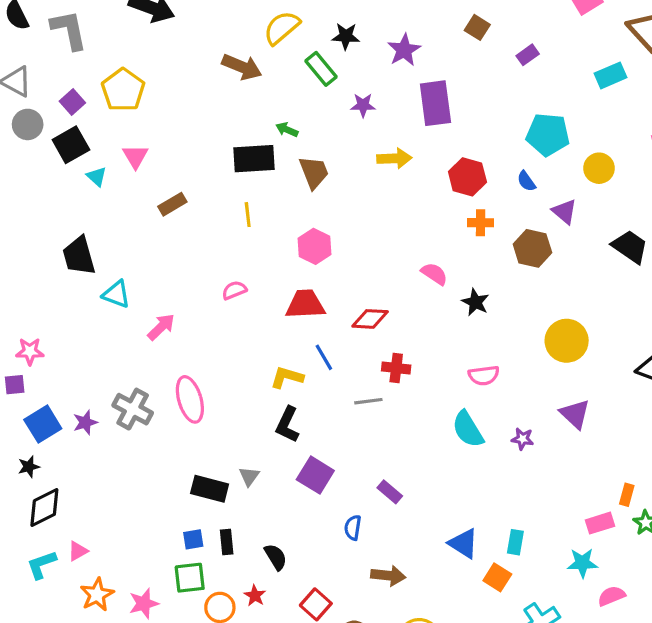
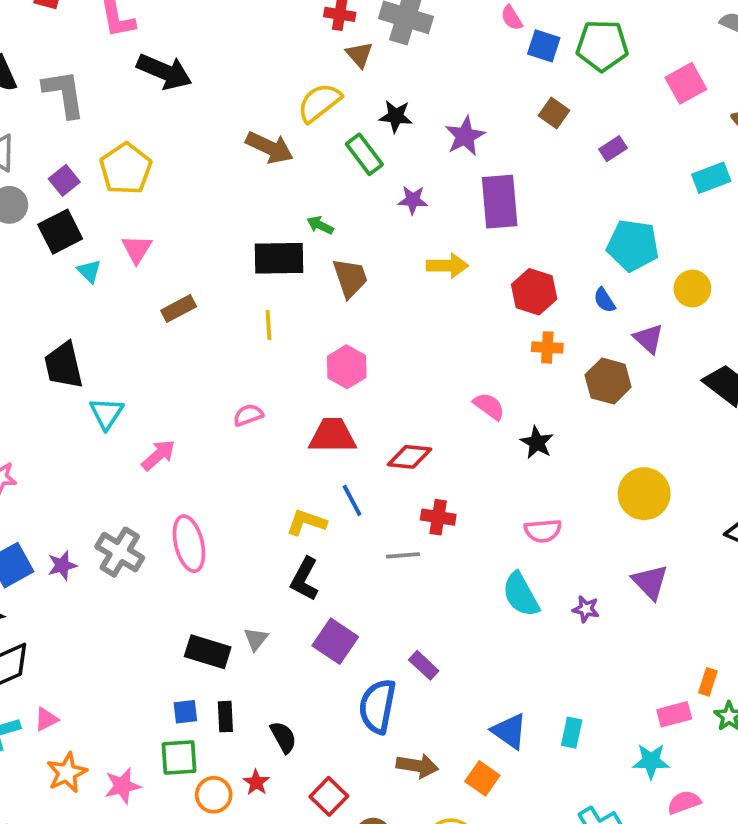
cyan triangle: (116, 294) -> (107, 413), turned 40
blue semicircle: (353, 528) -> (377, 706), size x1.8
orange square: (497, 577) -> (482, 778), moved

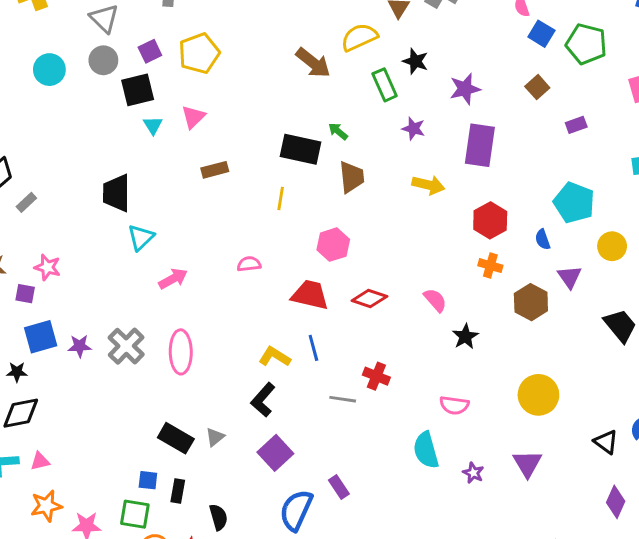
red diamond: (409, 457) -> (369, 298), moved

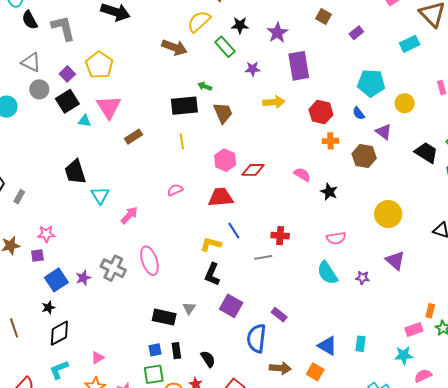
pink triangle: (193, 117) -> (109, 107), size x1.5
cyan triangle: (153, 125) -> (85, 121), turned -32
red diamond: (369, 298) -> (253, 170), moved
pink triangle: (40, 461) -> (98, 358), moved

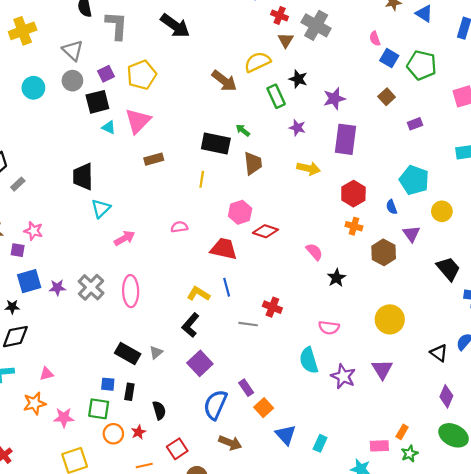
purple star: (362, 278) -> (343, 376), size x1.6
orange square: (315, 372) -> (264, 408), moved

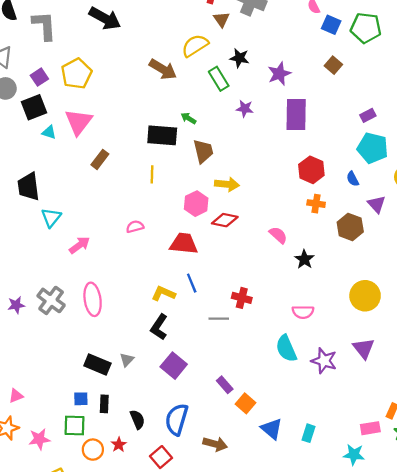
purple rectangle: (415, 124) -> (368, 115), moved
brown rectangle: (154, 159) -> (100, 159), turned -30
yellow arrow: (309, 168) -> (227, 184), moved
blue semicircle: (215, 405) -> (177, 419), moved

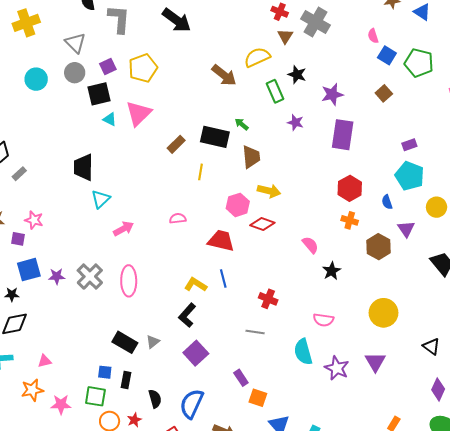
brown rectangle: (100, 159) -> (176, 144), moved
gray line: (219, 319) -> (255, 332), moved
orange square: (245, 403) -> (258, 398), turned -30

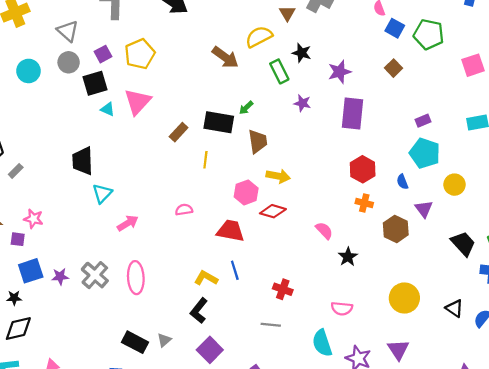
green arrow: (242, 124) -> (246, 108), turned -80
black triangle: (431, 347) -> (454, 308), moved

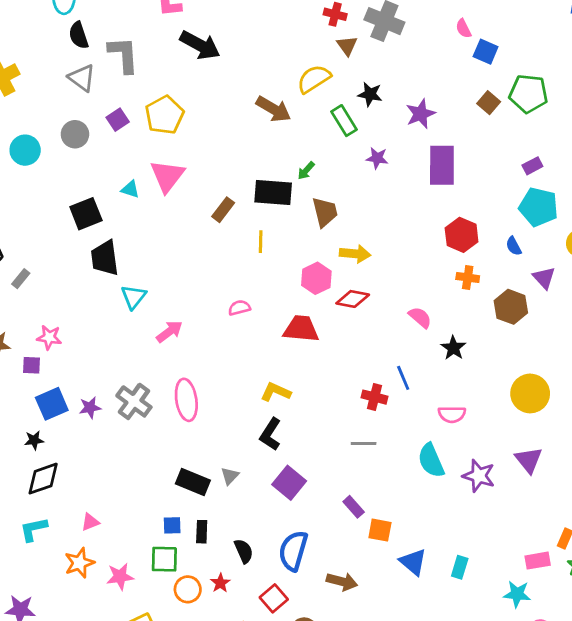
gray triangle: (68, 31) -> (82, 78), moved
green pentagon: (429, 34) -> (528, 94), moved
black square: (95, 83) -> (86, 214), moved
blue line: (235, 270) -> (403, 378), moved

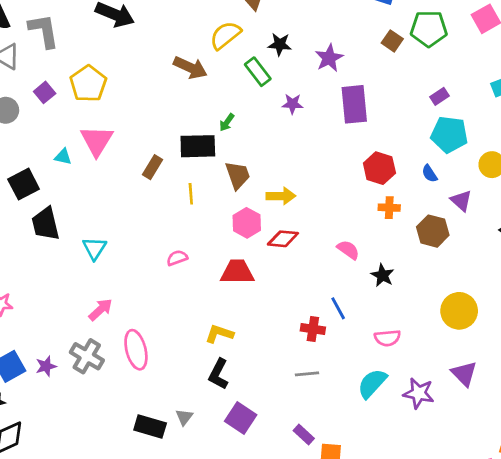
brown trapezoid: (325, 212) -> (238, 175), moved
cyan triangle: (133, 297) -> (94, 248), moved
pink arrow: (169, 332) -> (101, 310), moved
cyan semicircle: (431, 461) -> (372, 383), turned 72

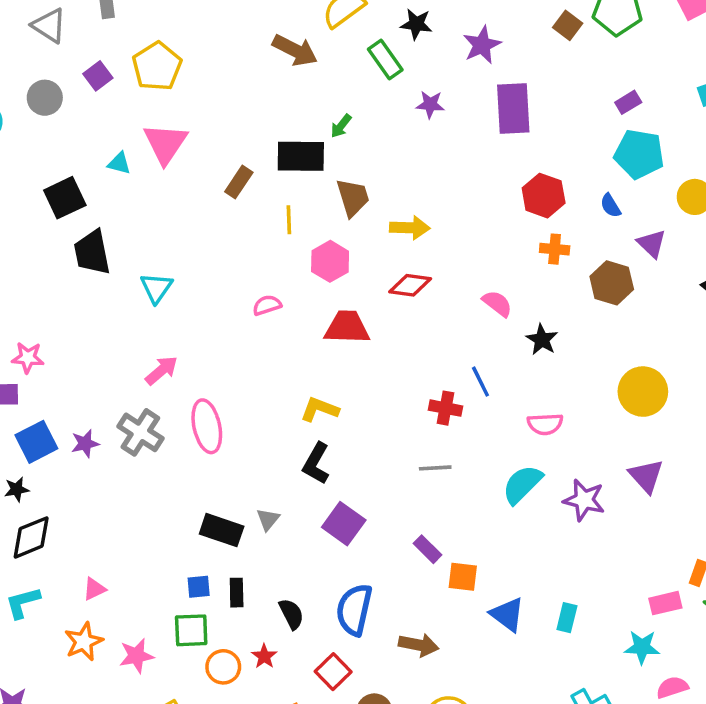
pink hexagon: (247, 223) -> (330, 261), moved

